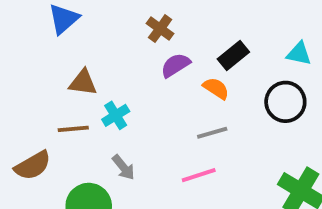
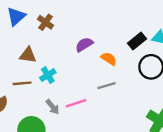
brown cross: (160, 29) -> (45, 22), moved
black rectangle: (233, 56) -> (137, 41), moved
pink line: (199, 175) -> (76, 103), moved

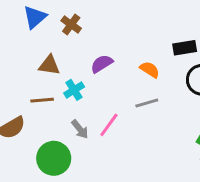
black rectangle: (137, 41) -> (185, 48), turned 30
purple semicircle: (84, 45) -> (102, 64), moved
pink line: (76, 103) -> (109, 125), turned -36

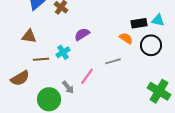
brown triangle: (49, 65) -> (29, 36), moved
orange semicircle: (150, 70) -> (126, 38), moved
gray arrow: (80, 129) -> (68, 87), moved

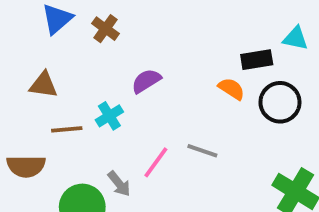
cyan triangle: (158, 20) -> (295, 38), moved
gray line: (113, 61) -> (202, 151), moved, turned 35
brown semicircle: (20, 78) -> (26, 166), turned 30

